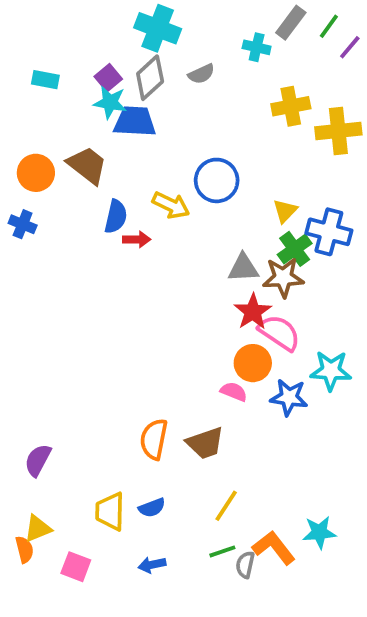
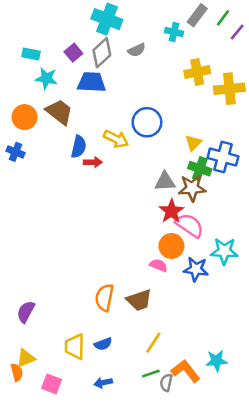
cyan star: (110, 102) -> (46, 78), moved
green cross: (295, 249) -> (200, 169), turned -35

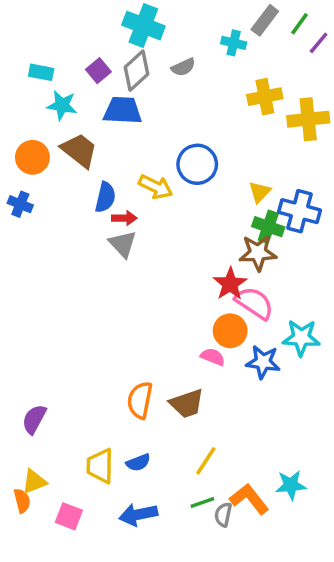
gray triangle: (165, 182) -> (123, 244), moved, turned 50
blue arrow: (103, 383) -> (138, 515), size x1.5

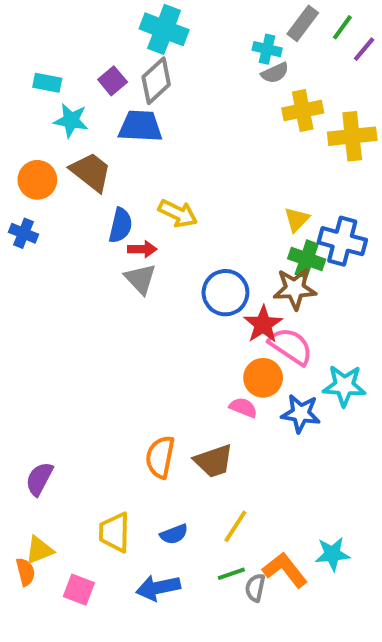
gray semicircle: (183, 67) -> (275, 73), moved
blue circle: (197, 164) -> (225, 293), moved
blue semicircle: (138, 463) -> (174, 534), moved

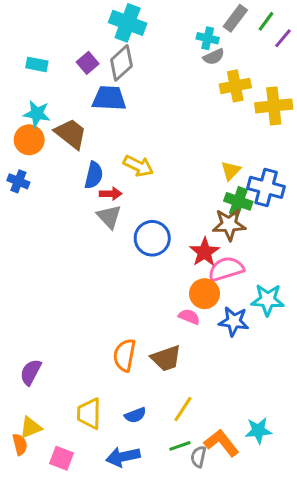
cyan star: (71, 120) -> (37, 114), moved
blue circle: (225, 293) -> (152, 238), moved
pink semicircle: (291, 346) -> (226, 269), turned -51

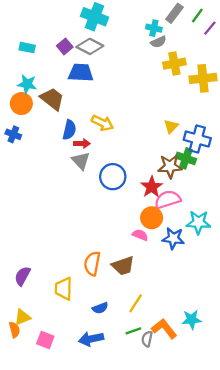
gray diamond: (121, 63) -> (90, 46), turned 70
green cross: (238, 201) -> (186, 158), moved
yellow trapezoid: (89, 414) -> (64, 289), moved

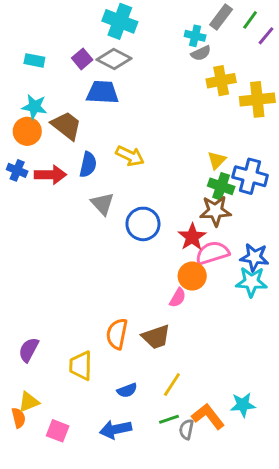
red arrow: (82, 144) -> (50, 175), moved, size x1.5
green cross: (186, 158) -> (221, 186), moved
pink semicircle: (140, 235) -> (178, 298), turned 98
blue star: (173, 238) -> (254, 257), moved

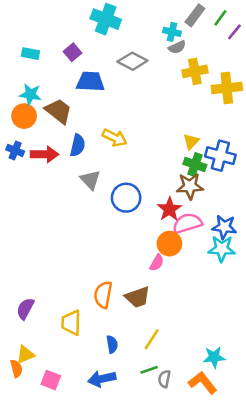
gray diamond: (114, 59) -> (132, 61), moved
blue semicircle: (127, 390) -> (112, 344), turned -78
orange L-shape: (208, 416) -> (203, 383), moved

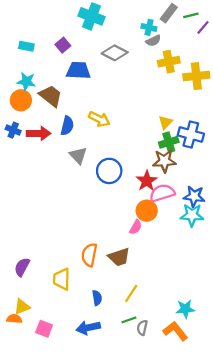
green line: (220, 18) -> (191, 15), turned 40
green cross: (195, 165) -> (169, 142), turned -36
orange semicircle: (16, 369) -> (14, 319), turned -72

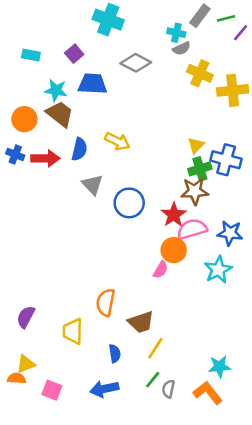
yellow cross: (169, 62) -> (200, 73), turned 35
cyan star: (26, 82) -> (56, 90), moved
cyan star: (192, 215) -> (218, 270), moved, turned -30
brown trapezoid: (119, 257) -> (141, 322), moved
green line: (129, 320) -> (153, 380), turned -32

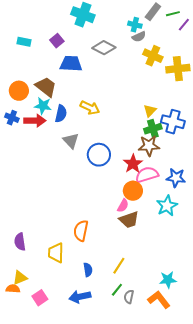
cyan star: (56, 90) -> (43, 106), moved
purple semicircle: (26, 317) -> (20, 242), turned -36
brown trapezoid: (141, 322) -> (129, 220), moved
pink square: (52, 390) -> (40, 298), turned 35

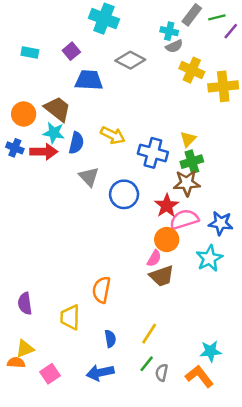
blue cross: (173, 122) -> (153, 153), moved

